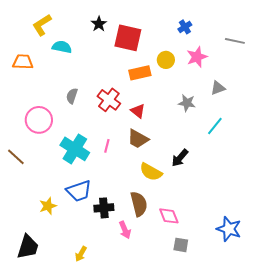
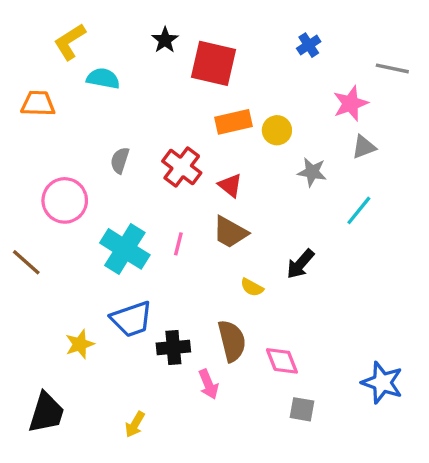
pink star: (197, 57) -> (350, 104), moved
yellow circle: (166, 60) -> (277, 130), moved
yellow semicircle: (151, 172) -> (252, 287), size x0.6

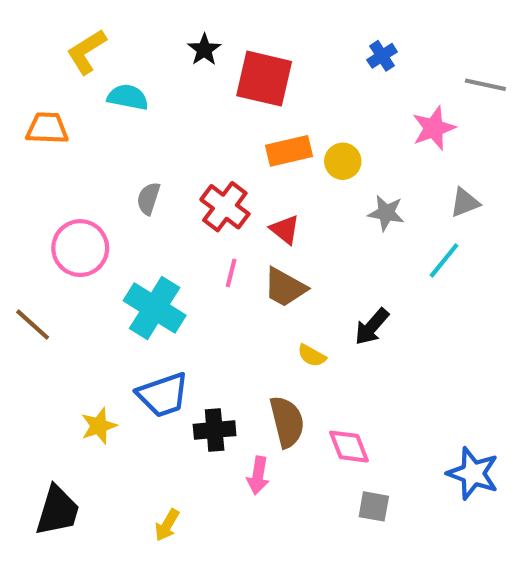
gray triangle: (364, 147) -> (465, 203), moved
pink line: (178, 244) -> (231, 273), moved
pink arrow: (208, 384) -> (258, 475), turned 32

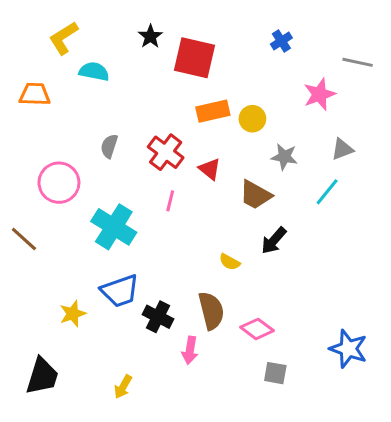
brown trapezoid: (285, 287) -> (255, 195), moved
black cross: (215, 430) -> (158, 317), turned 32
pink diamond: (349, 447) -> (257, 329), turned -32

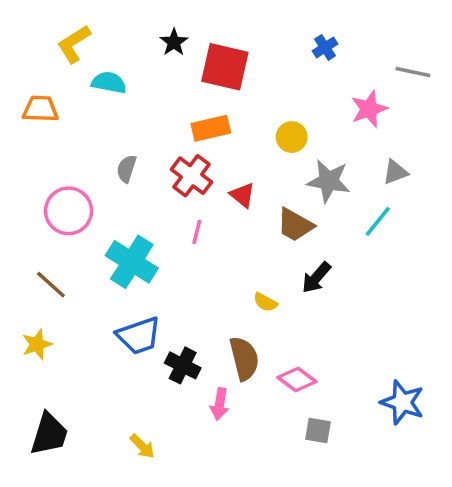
orange rectangle: (213, 111) -> (211, 128), moved
gray star: (284, 157) -> (329, 181), size x1.4
brown line: (24, 239) -> (51, 285), moved
yellow star: (73, 314) -> (37, 344), moved
yellow arrow: (123, 387) -> (142, 446), turned -75

